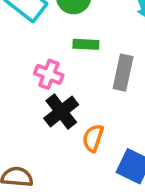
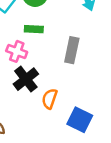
green rectangle: (86, 44) -> (34, 29), moved

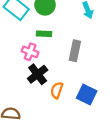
blue square: (80, 120) -> (87, 95), moved

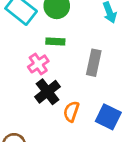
pink cross: (30, 52) -> (38, 64), turned 35

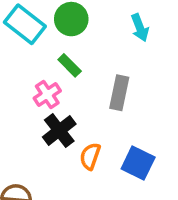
green rectangle: (55, 42) -> (70, 65), turned 42

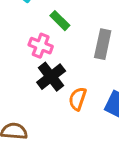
pink cross: (47, 94) -> (41, 46), turned -35

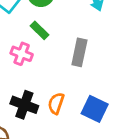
black cross: (51, 77) -> (24, 105), moved, turned -32

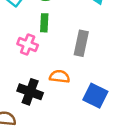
green rectangle: (39, 30) -> (44, 23), turned 48
orange semicircle: (56, 103) -> (60, 76), moved, turned 78

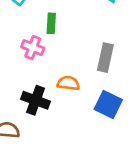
gray rectangle: (81, 43) -> (105, 58), moved

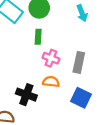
pink cross: (33, 48) -> (51, 58), moved

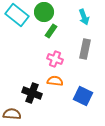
green rectangle: (38, 37) -> (51, 31), moved, turned 32
gray rectangle: (79, 62) -> (85, 49), moved

